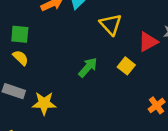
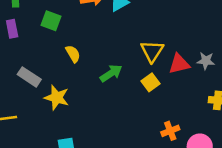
yellow triangle: (111, 24) -> (152, 51), moved
yellow semicircle: (21, 58) -> (73, 54), moved

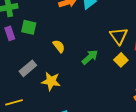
green square: (51, 21) -> (29, 27), moved
gray rectangle: (29, 77) -> (28, 68), turned -66

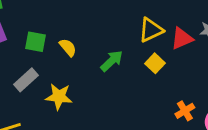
green square: (29, 27) -> (36, 42), moved
yellow triangle: (119, 36) -> (151, 30), turned 42

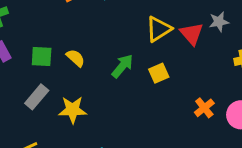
red triangle: (182, 38) -> (192, 34), turned -40
yellow square: (155, 63) -> (159, 73), moved, turned 30

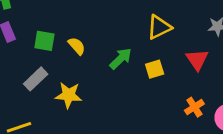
red triangle: (192, 34) -> (197, 60), moved

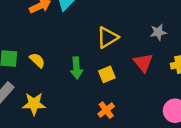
green arrow: (121, 59) -> (76, 68), turned 135
orange cross: (194, 107) -> (106, 110), moved

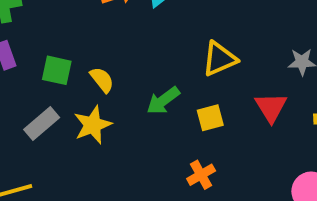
green arrow: (76, 68) -> (163, 101), turned 50
yellow star: (34, 104) -> (93, 125), moved, turned -30

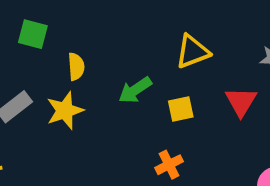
green square: (57, 70) -> (33, 34), moved
yellow semicircle: (102, 80) -> (76, 67), turned 32

